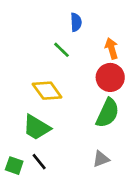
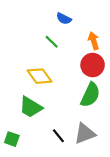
blue semicircle: (76, 22) -> (64, 19), turned 120
gray triangle: (101, 159) -> (85, 134), size x1.5
black line: (39, 162) -> (58, 136), moved

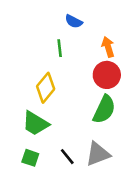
green line: (52, 42) -> (60, 48), turned 40
yellow diamond: (39, 76) -> (46, 88), turned 75
green square: (12, 139) -> (30, 158), moved

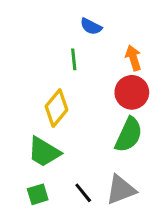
green square: (30, 158) -> (38, 194), turned -36

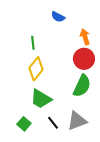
green line: (74, 59) -> (33, 43), moved
green trapezoid: (44, 152) -> (41, 99), moved
green square: (38, 194) -> (24, 124), turned -32

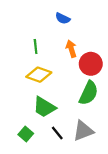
orange arrow: (85, 37) -> (71, 49), moved
yellow diamond: (36, 69) -> (39, 75), turned 70

